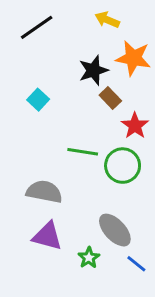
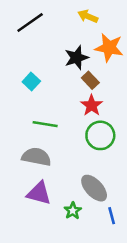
red star: (135, 126) -> (92, 105), moved
green line: (83, 152) -> (45, 124), moved
blue line: (136, 264) -> (112, 216), turned 36

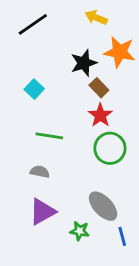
gray semicircle: (36, 157) -> (40, 172), size x0.6
purple triangle: (39, 193) -> (42, 212), turned -44
green star: (73, 211) -> (80, 231), turned -30

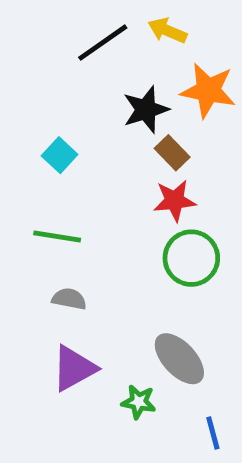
black line: (33, 24) -> (103, 43), moved
red star: (100, 115) -> (175, 201), turned 30
green line: (49, 136) -> (57, 237), moved
blue line: (122, 236) -> (213, 433), moved

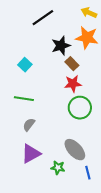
yellow arrow: (167, 31) -> (89, 13), moved
gray semicircle: (69, 299) -> (29, 125), turned -64
blue line: (213, 433) -> (88, 173), moved

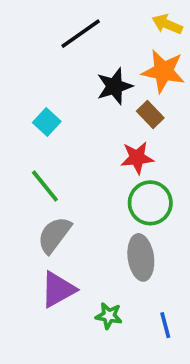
brown rectangle: (72, 64) -> (150, 114), moved
green line: (24, 99) -> (45, 186), turned 42
gray semicircle: (29, 125) -> (54, 235), size x1.5
gray ellipse: (75, 150) -> (141, 257), moved, turned 35

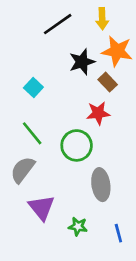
yellow arrow: (167, 24) -> (102, 19), moved, turned -115
green circle: (150, 203) -> (77, 145), moved
gray semicircle: (54, 235) -> (23, 170), moved
purple triangle: (58, 289) -> (42, 208), turned -40

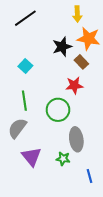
black line: (58, 24) -> (25, 18), moved
green line: (32, 133) -> (24, 101), turned 30
green star: (78, 226) -> (63, 159), moved

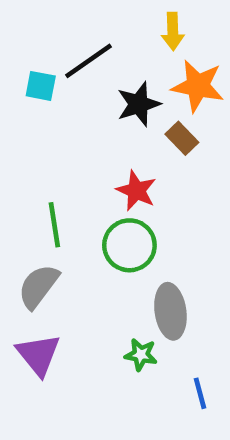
black line: (25, 18) -> (88, 61), moved
cyan square: (25, 66) -> (41, 86), moved, turned -32
red star: (74, 85) -> (136, 191), moved, turned 30
purple triangle: (31, 157) -> (38, 355), moved

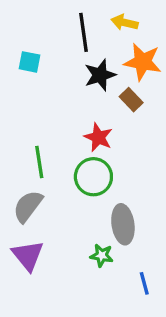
yellow arrow: (173, 31) -> (125, 23), turned 105
black line: (88, 61) -> (84, 32), moved, turned -63

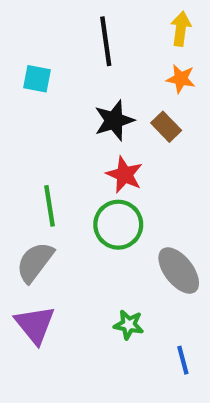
yellow arrow: (125, 23) -> (181, 29), moved, turned 85
orange star: (143, 62) -> (181, 79), size x0.6
black star: (100, 75) -> (114, 120), moved
gray ellipse: (123, 224) -> (179, 271), moved, turned -30

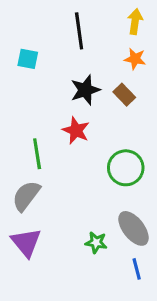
red star: (125, 175) -> (76, 130), moved
green circle: (118, 225) -> (126, 168), moved
gray ellipse: (179, 271) -> (134, 228), moved

